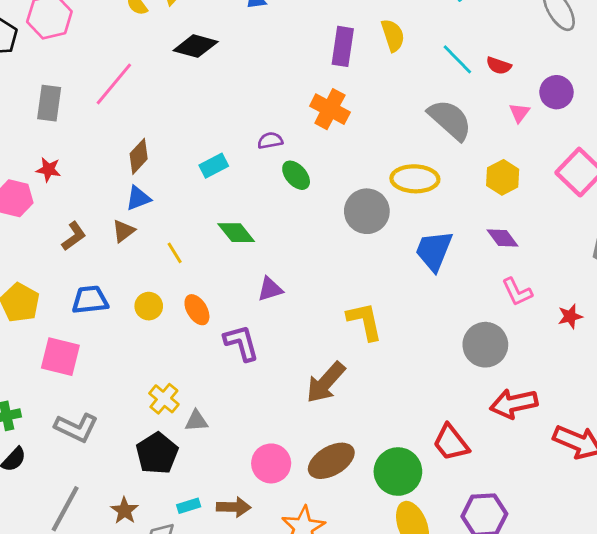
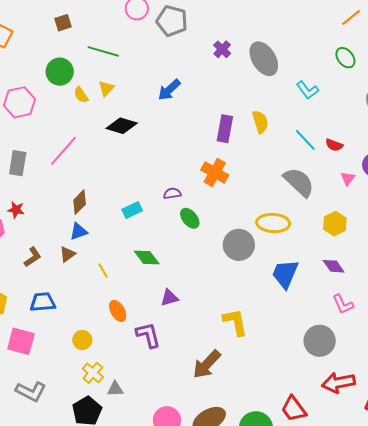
yellow circle: (149, 306) -> (82, 340), moved

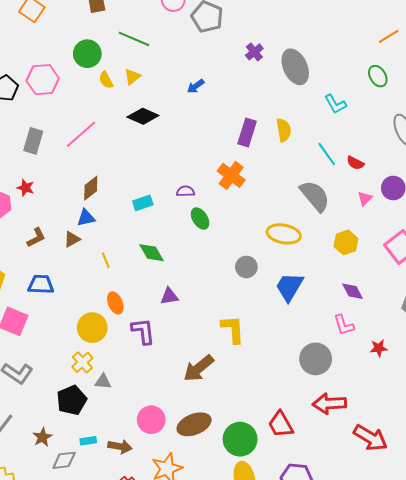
blue arrow: (169, 90) -> (196, 86), size x0.7
gray circle: (239, 245) -> (246, 267), moved, size x0.7
purple diamond: (334, 266) -> (353, 291), moved
yellow circle: (82, 340) -> (92, 328), moved, size x1.5

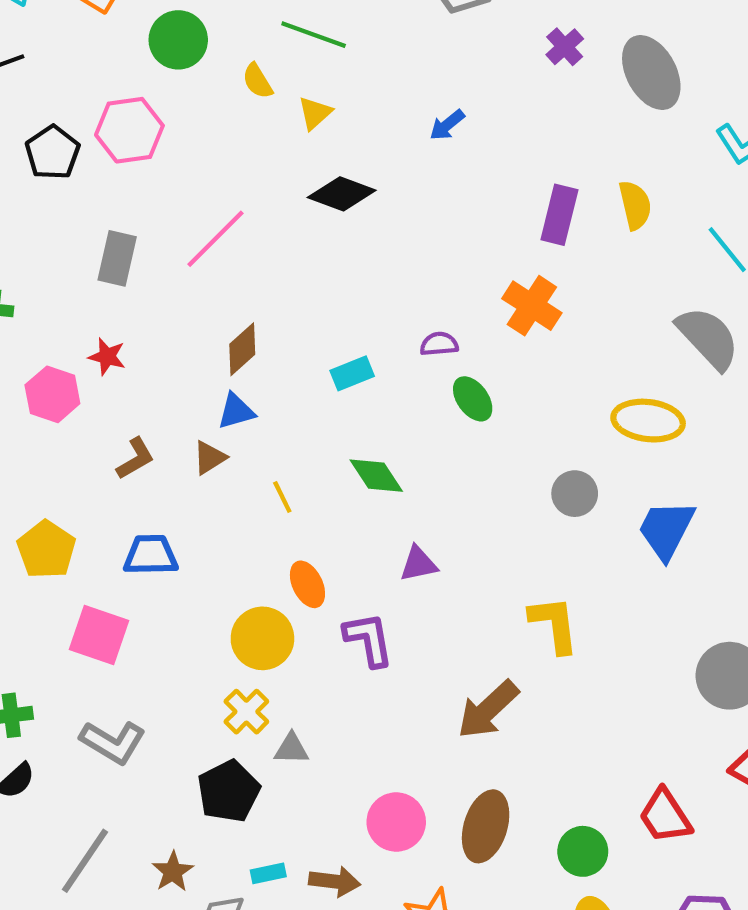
green circle: (87, 54) -> (178, 40), moved
yellow semicircle: (106, 80) -> (257, 81), moved
brown ellipse: (194, 424) -> (486, 826), turned -48
green circle: (240, 439) -> (583, 851), size x0.7

